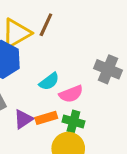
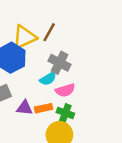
gray cross: (108, 69) -> (59, 63), moved
purple triangle: (23, 119) -> (25, 108), turned 35

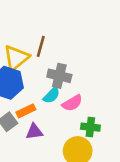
orange rectangle: (43, 108) -> (26, 111), moved
green cross: (65, 113) -> (90, 127), moved

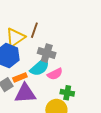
cyan semicircle: (51, 95) -> (40, 67), size x1.5
purple triangle: (34, 132) -> (25, 93), size x1.6

